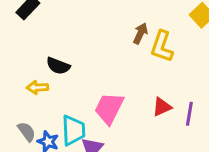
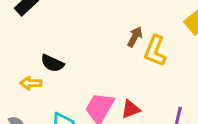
red triangle: (162, 107) -> (131, 109), moved

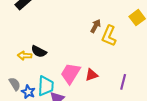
black semicircle: (52, 63) -> (39, 51), moved

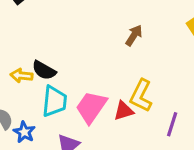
yellow L-shape: (109, 36) -> (141, 96), moved
cyan trapezoid: (46, 86) -> (54, 101), moved

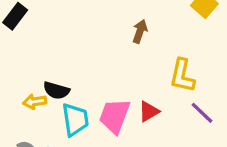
yellow L-shape: (141, 96) -> (182, 76), moved
purple line: (172, 124) -> (202, 113), turned -50

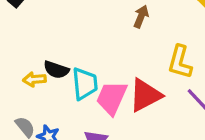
red triangle: (149, 111) -> (145, 95), size x1.6
cyan trapezoid: (75, 120) -> (85, 84), moved

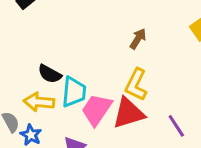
yellow L-shape: (180, 62) -> (136, 85), moved
yellow arrow: (34, 79) -> (39, 102), moved, size x1.4

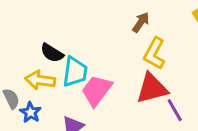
yellow L-shape: (136, 85) -> (154, 53), moved
red triangle: (129, 113) -> (152, 88), moved

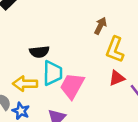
black semicircle: (52, 53) -> (39, 52), moved, turned -30
red triangle: (152, 88) -> (117, 78), size x0.6

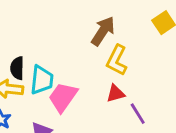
brown arrow: (100, 26) -> (103, 31), size x1.5
black semicircle: (39, 52) -> (17, 68), moved, turned 90

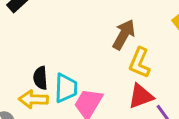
red triangle: (116, 93) -> (141, 96), size x1.4

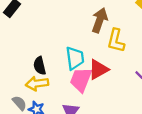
cyan trapezoid: (66, 88) -> (75, 58), moved
red triangle: (141, 96) -> (98, 69), moved

